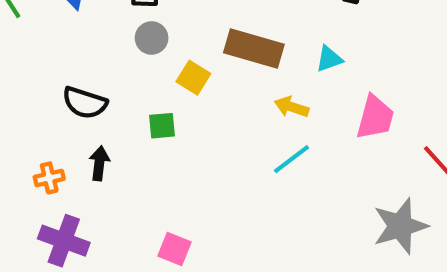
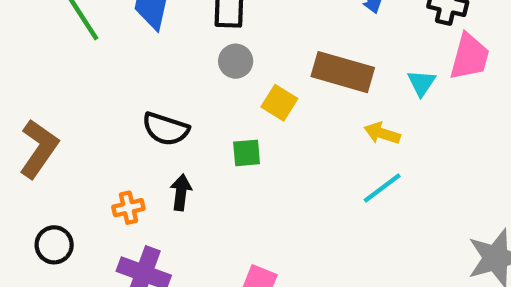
cyan triangle: (329, 59) -> (421, 83), turned -36
pink trapezoid: (375, 117) -> (470, 57), moved

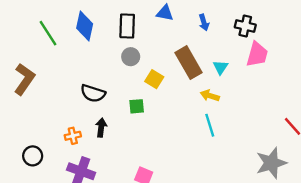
brown rectangle: (343, 72) -> (189, 63), turned 44
cyan triangle: (421, 83) -> (220, 67), moved
brown L-shape: (39, 149) -> (24, 79), moved
cyan line: (382, 188) -> (210, 125), turned -70

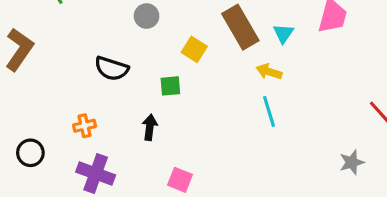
gray circle: (131, 57) -> (147, 16), moved
black arrow: (101, 128) -> (150, 127), moved
gray star: (271, 163) -> (352, 162), size x0.6

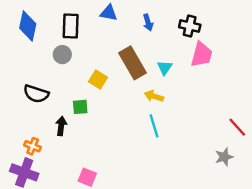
orange cross: (84, 126) -> (33, 146), moved, turned 35
black arrow: (150, 127) -> (61, 126), moved
gray star: (352, 162) -> (224, 157), moved

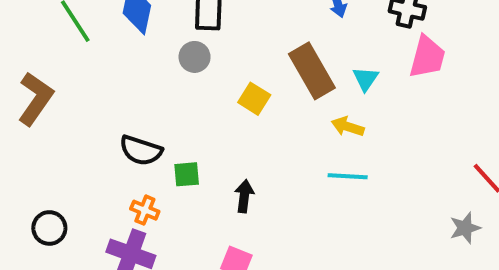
black semicircle: (36, 94) -> (141, 150), moved
green square: (80, 107) -> (187, 174), moved
black arrow: (61, 126) -> (244, 196), moved
cyan line: (154, 126) -> (348, 176), turned -70

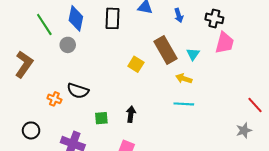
gray circle: (195, 57) -> (68, 45), moved
green square: (187, 174) -> (101, 118), moved
orange cross: (145, 210) -> (54, 99), moved

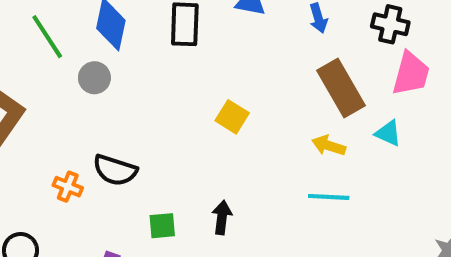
brown rectangle: (165, 50) -> (341, 88), moved
cyan triangle: (193, 54) -> (388, 133), moved, turned -40

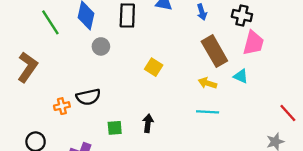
gray circle: (94, 78) -> (101, 46), moved
black semicircle: (115, 170) -> (88, 97), turned -30
orange cross: (68, 187) -> (62, 106), turned -35

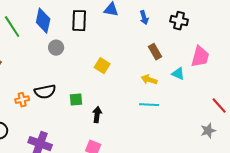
pink trapezoid: (253, 43) -> (200, 57), moved
brown rectangle: (214, 51) -> (155, 52), size x0.6
green square: (115, 128) -> (76, 100), moved

